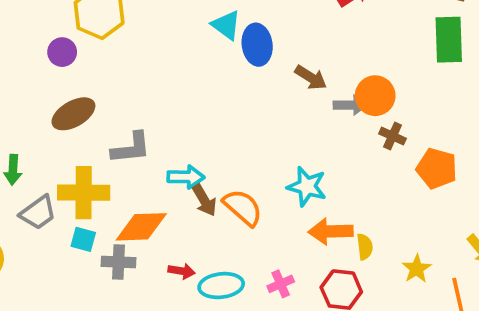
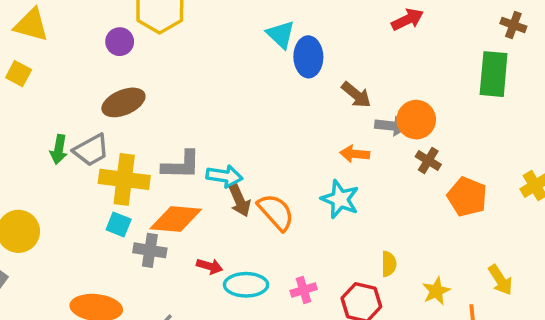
gray L-shape: (131, 148) -> (181, 165), moved
gray trapezoid: (38, 213) -> (91, 150), moved
orange arrow: (331, 231) -> (355, 154), moved, size x0.7

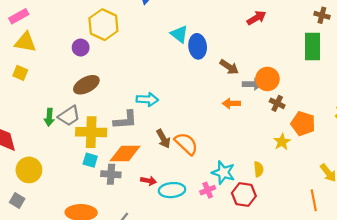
cyan arrow: (225, 176) -> (147, 99), moved
cyan star: (340, 199) -> (223, 173), moved
yellow star: (436, 291) -> (282, 142), moved

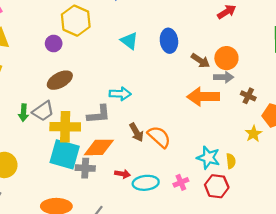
cyan triangle: (179, 34) -> (129, 41), moved
orange circle: (267, 79) -> (226, 58), moved
orange arrow: (231, 103) -> (203, 97), size x1.8
cyan square: (90, 160) -> (65, 154), size x2.0
cyan star: (223, 173) -> (208, 158), moved

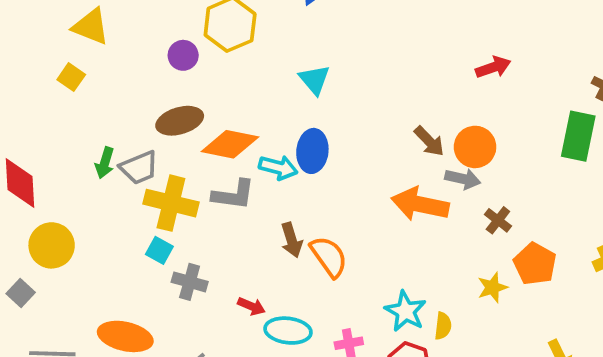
blue ellipse: (169, 41) -> (312, 151), moved
orange diamond: (99, 147) -> (230, 144), moved
cyan square: (65, 154) -> (159, 250), size x0.5

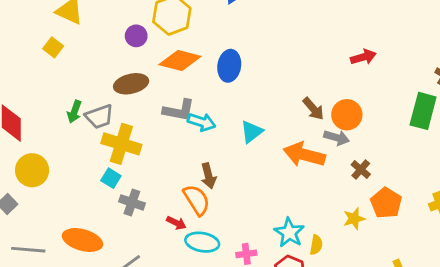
cyan triangle: (314, 80) -> (252, 132), moved, turned 30
orange diamond: (230, 144) -> (180, 60), moved
blue ellipse: (312, 151) -> (229, 66), moved
gray L-shape: (233, 195) -> (179, 110), moved
orange semicircle: (329, 257) -> (197, 200), moved

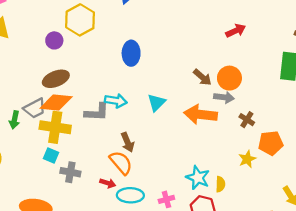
orange diamond: (180, 60) -> (56, 102), moved
gray L-shape: (179, 110) -> (97, 112), moved
green arrow: (74, 112) -> (15, 120), moved
orange pentagon: (386, 203) -> (271, 143), turned -30

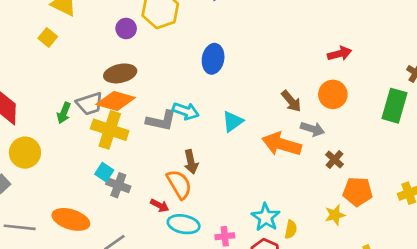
orange circle: (229, 78) -> (333, 94), moved
cyan square: (51, 156) -> (104, 172), moved
yellow star: (247, 159) -> (335, 215), moved

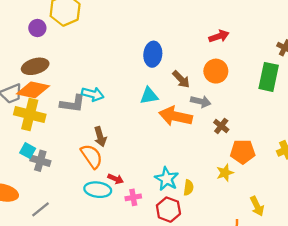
blue ellipse: (213, 59) -> (153, 54), moved
cyan triangle: (233, 121) -> (149, 96), moved, turned 30
red arrow: (160, 205) -> (116, 179), moved

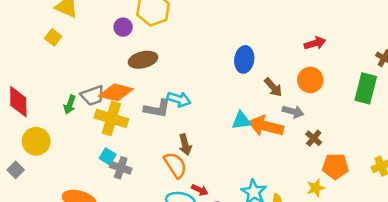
brown ellipse: (35, 66) -> (143, 60), moved
cyan triangle: (149, 96) -> (241, 121), moved

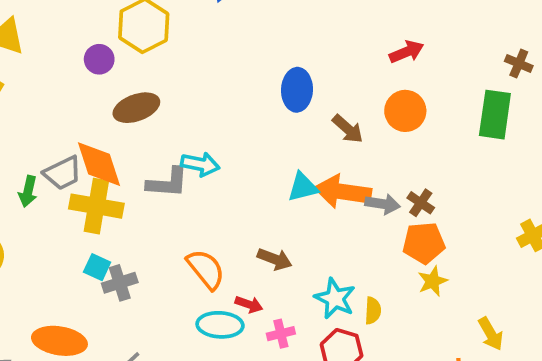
orange diamond: (116, 92) -> (99, 164), turned 64
gray arrow: (293, 111) -> (383, 204), moved
brown arrow: (185, 145) -> (275, 259), moved, turned -48
orange pentagon: (335, 166) -> (424, 243), moved
gray cross: (121, 168) -> (120, 283), turned -30

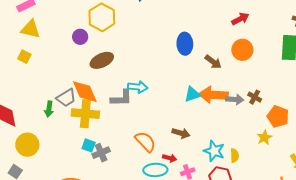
orange pentagon: (424, 243) -> (278, 117), moved, turned 30

